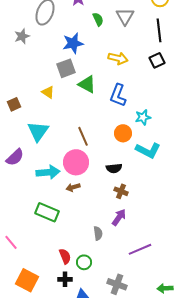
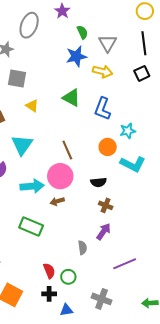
gray triangle: (125, 16) -> (108, 43), moved
blue star: (73, 43) -> (76, 56), moved
gray square: (66, 68) -> (17, 79), moved, turned 30

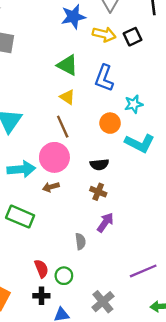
black square: (142, 73) -> (133, 37), moved
yellow triangle: (32, 106) -> (67, 97), moved
brown cross: (106, 205) -> (98, 192), moved
purple line: (125, 264) -> (143, 271), moved
gray cross: (102, 299) -> (103, 302), turned 30

